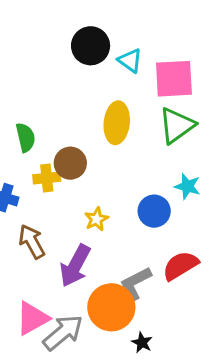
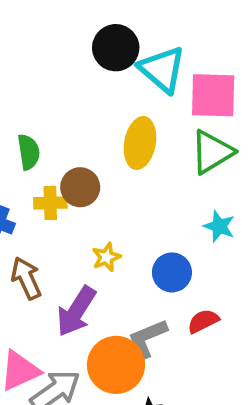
cyan triangle: (130, 61) -> (162, 69), size x1.6
blue circle: (154, 211) -> (172, 272), moved
red semicircle: (180, 266) -> (203, 321), size x0.7

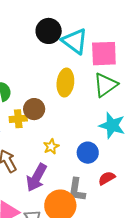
cyan star: (219, 226) -> (112, 125), size x1.5
gray L-shape: (147, 338) -> (77, 190), turned -55

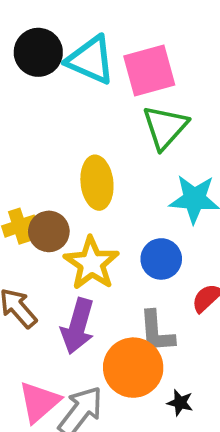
yellow ellipse: (65, 83) -> (97, 183), moved
brown circle: (34, 109) -> (49, 231), moved
yellow star: (51, 147) -> (91, 263), size x1.8

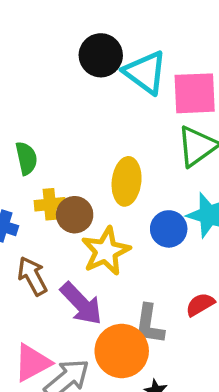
blue circle: (161, 259) -> (169, 229), moved
purple arrow: (78, 326) -> (81, 304), turned -72

